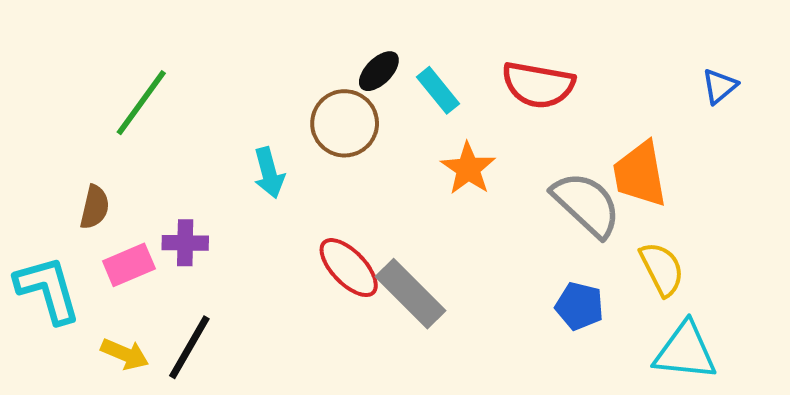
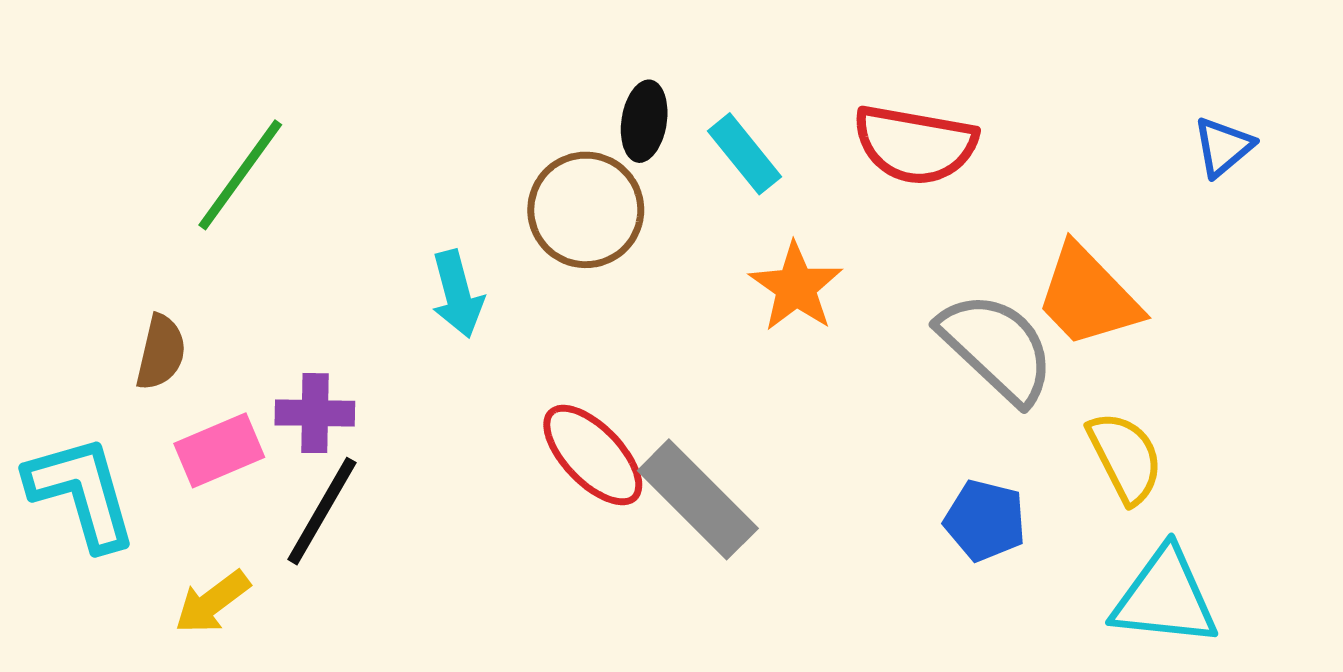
black ellipse: (379, 71) -> (644, 121), turned -36
orange trapezoid: (640, 174) -> (1088, 296), turned -34
black line: (189, 347) -> (322, 511), moved
yellow arrow: (125, 354) -> (212, 602), turned 120

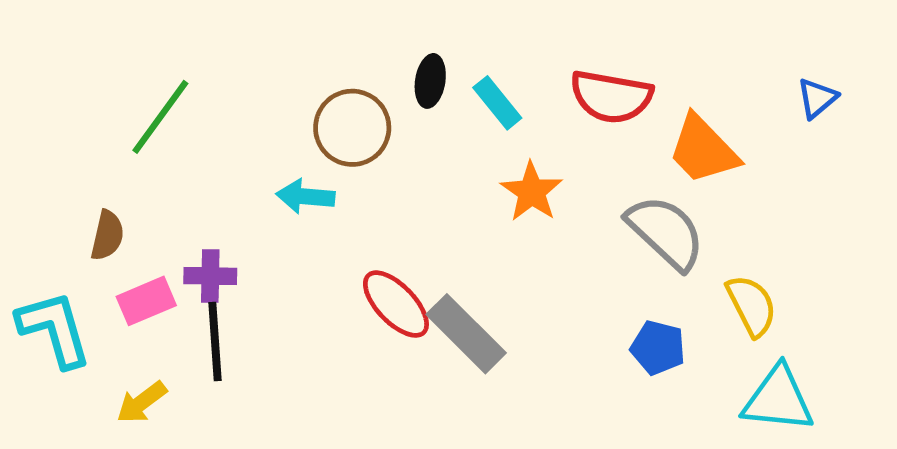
brown circle: (586, 210) -> (352, 128), moved
cyan arrow: (457, 294) -> (305, 196), turned 110
orange trapezoid: (1088, 296) -> (703, 150), moved
black line: (322, 511) -> (215, 341), turned -34

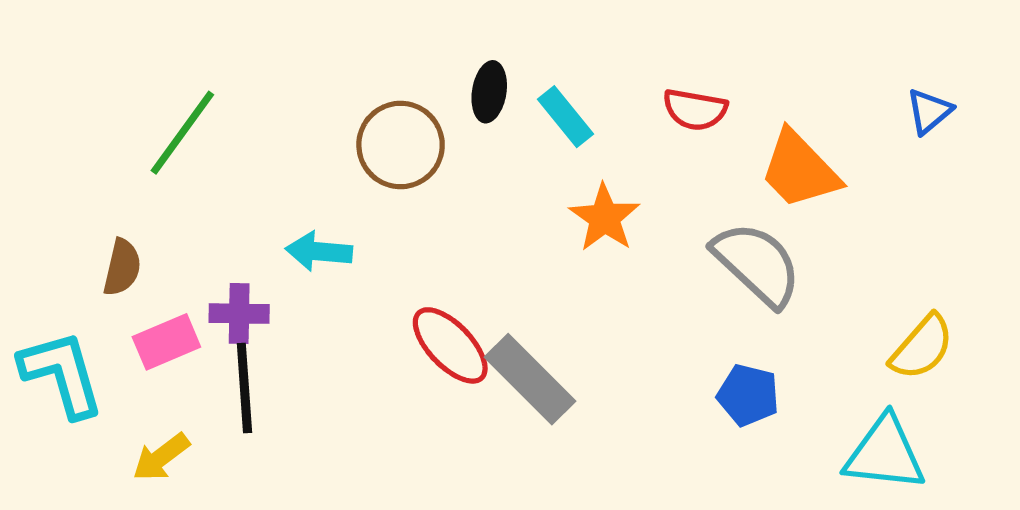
red semicircle: (611, 97) -> (695, 110), size x0.7
cyan arrow: (305, 196) -> (319, 251), moved
yellow semicircle: (752, 306) -> (922, 347), moved, turned 68

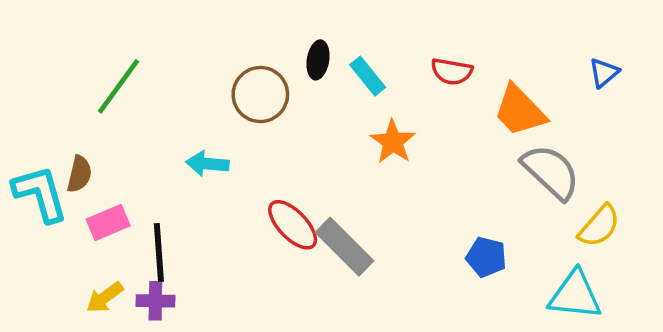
gray semicircle: (757, 264) -> (551, 172), moved
purple cross: (239, 314) -> (155, 301), moved
cyan L-shape: (62, 374) -> (40, 194), moved

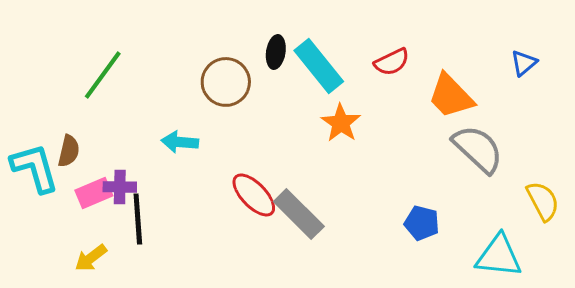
red semicircle: (452, 71) -> (392, 62), turned -36
cyan rectangle: (368, 76) -> (319, 66), size x1.6
yellow semicircle: (599, 226) -> (543, 201), moved, turned -69
purple cross: (155, 301) -> (120, 187), moved

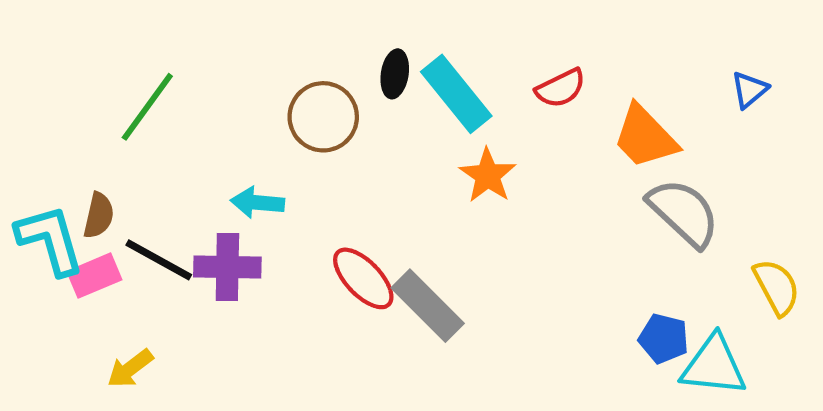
purple cross: (120, 187) -> (227, 267), moved, size x1.4
pink rectangle: (94, 193) -> (94, 276), moved
black line: (138, 219) -> (159, 260), moved, turned -57
blue pentagon: (422, 223) -> (664, 338), moved

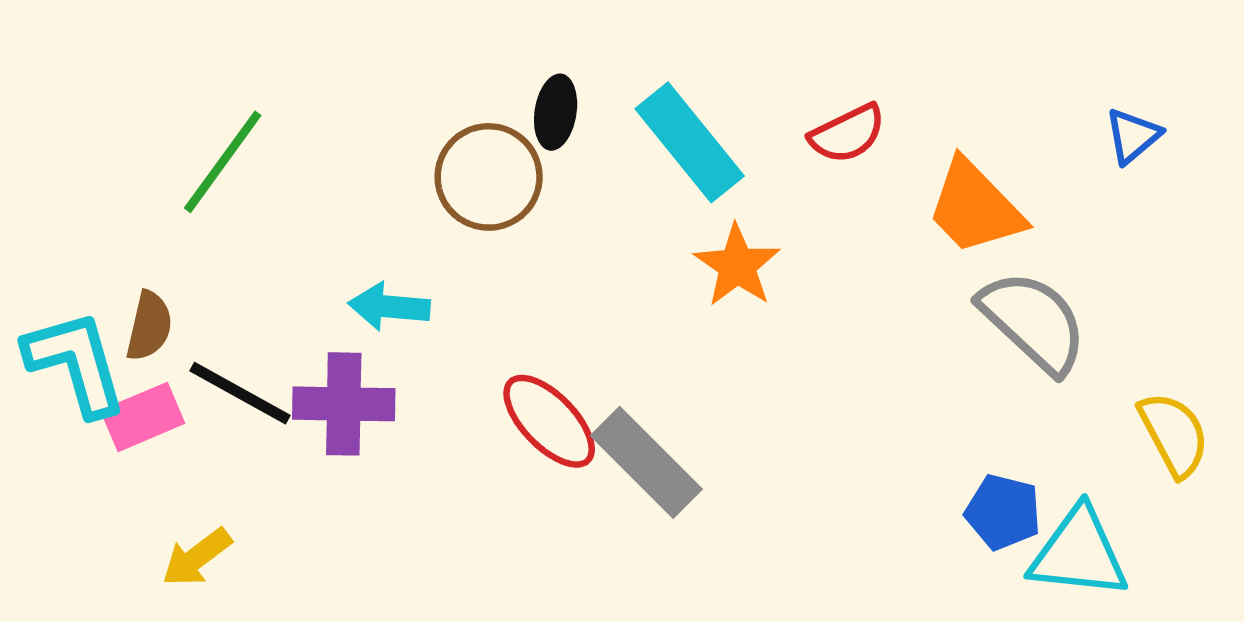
black ellipse: (395, 74) -> (556, 112), moved

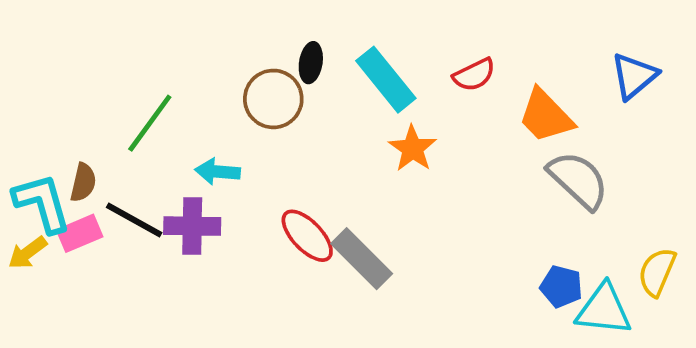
blue triangle: (1133, 136) -> (634, 76), size x1.5
green line: (223, 162) -> (150, 123), moved
yellow semicircle: (1174, 434) -> (657, 272), moved, turned -129
yellow arrow: (197, 557) -> (28, 253), moved

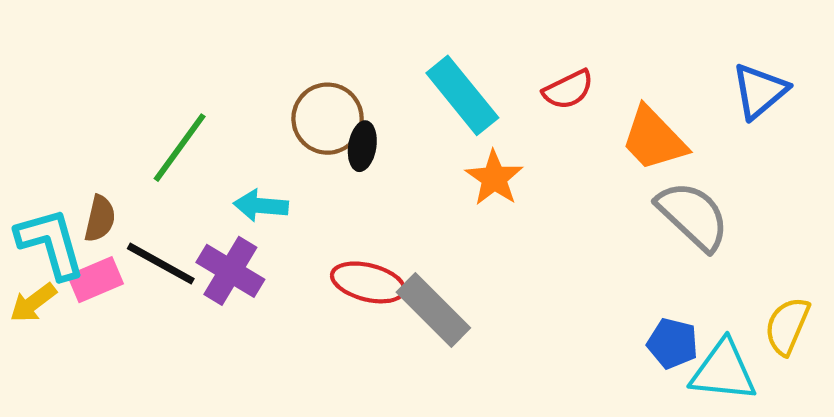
black ellipse: (311, 63) -> (362, 146), moved
purple cross: (192, 226) -> (230, 271), turned 30
red ellipse: (307, 236) -> (368, 282), turned -32

